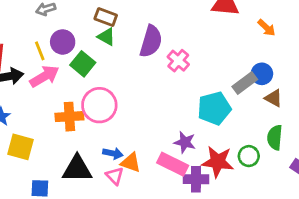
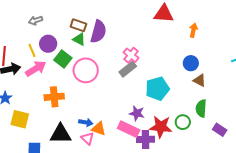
orange arrow: (267, 28) -> (193, 30), turned -120
purple semicircle: (151, 41) -> (98, 32), moved
gray rectangle: (245, 83) -> (128, 69), moved
pink circle: (99, 105) -> (86, 70), moved

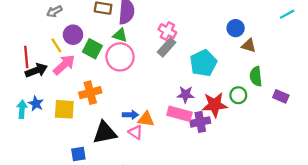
green triangle: (79, 39) -> (120, 35), moved
yellow square: (20, 119) -> (64, 109), moved

